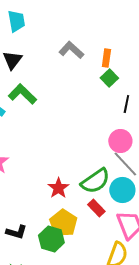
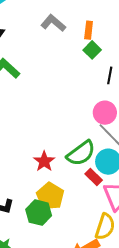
red rectangle: (96, 208) -> (94, 177), moved

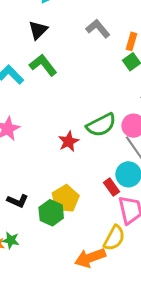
green semicircle: (81, 153) -> (101, 125), moved
red star: (44, 161) -> (69, 141), moved

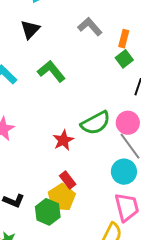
green L-shape: (43, 65) -> (51, 71), moved
red rectangle: (111, 187) -> (68, 180), moved

